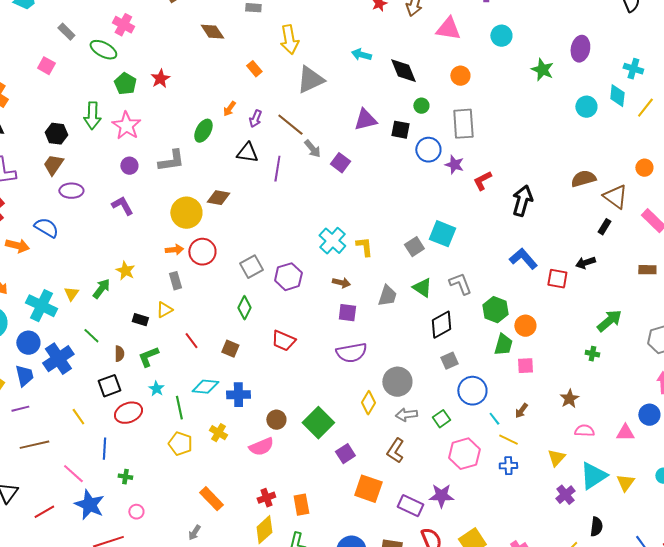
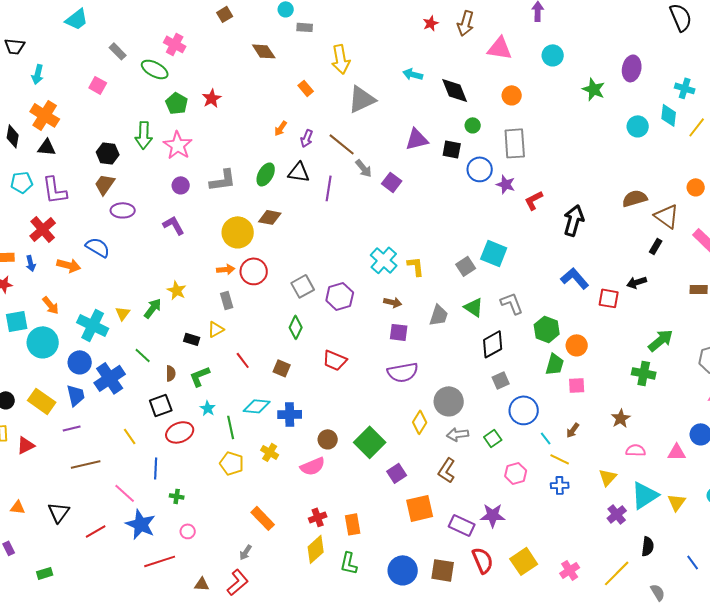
green ellipse: (203, 131) -> (266, 174), moved
green cross: (592, 354) -> (644, 373), size x1.6
pink hexagon: (464, 454) -> (516, 473), size x0.7
orange square: (368, 489) -> (420, 508), turned -32

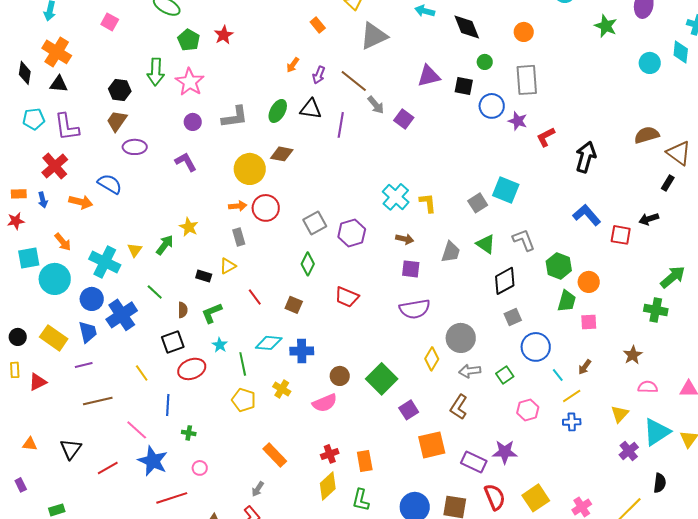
yellow line: (560, 459) -> (572, 396), turned -60

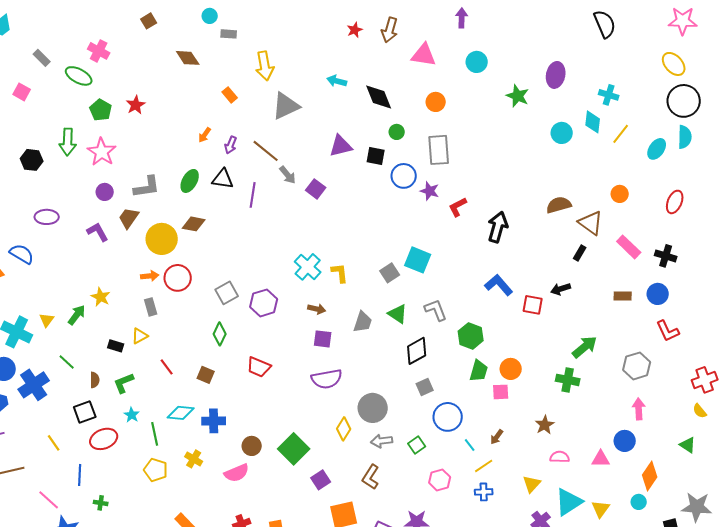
brown trapezoid: (117, 121) -> (129, 218), moved
orange circle: (589, 282) -> (511, 369), moved

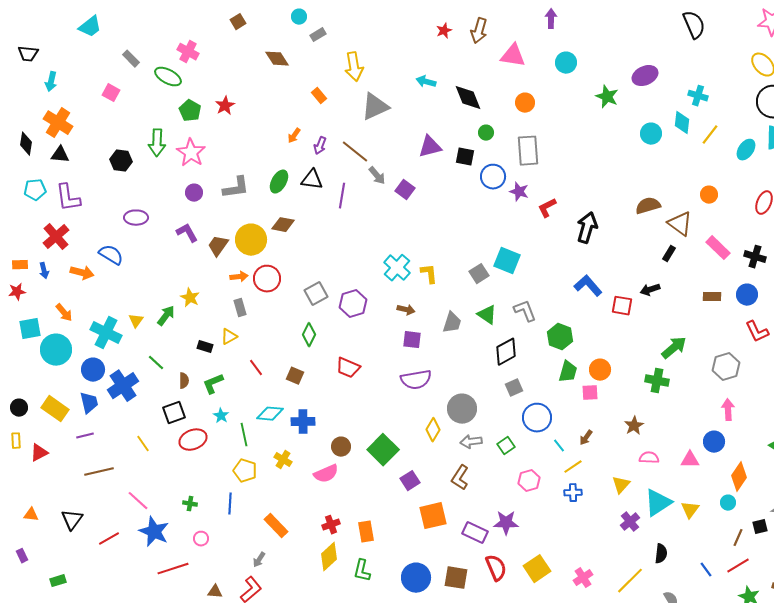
gray rectangle: (229, 34) -> (318, 35), turned -35
purple ellipse: (556, 75) -> (645, 76), turned 55
brown trapezoid: (129, 218) -> (218, 246), moved
blue line: (80, 475) -> (230, 504), moved

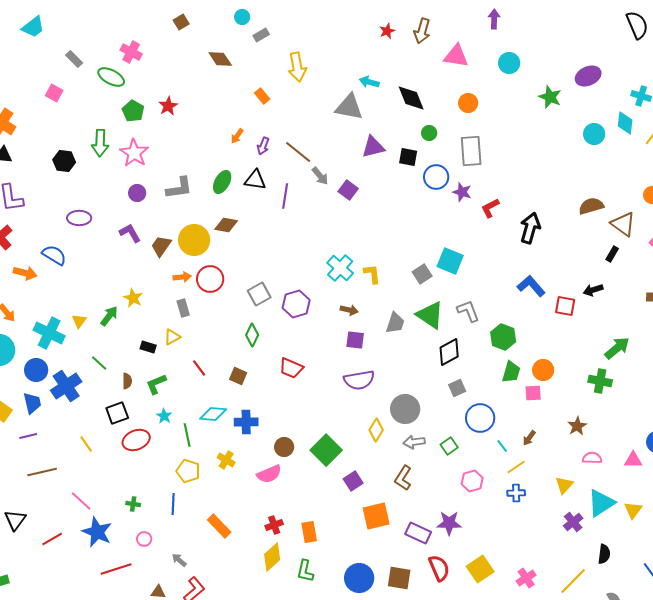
gray triangle: (375, 107) -> (349, 107), moved, turned 36
green triangle: (487, 315) -> (430, 315), size x1.4
gray arrow: (259, 560) -> (179, 560), moved, turned 98

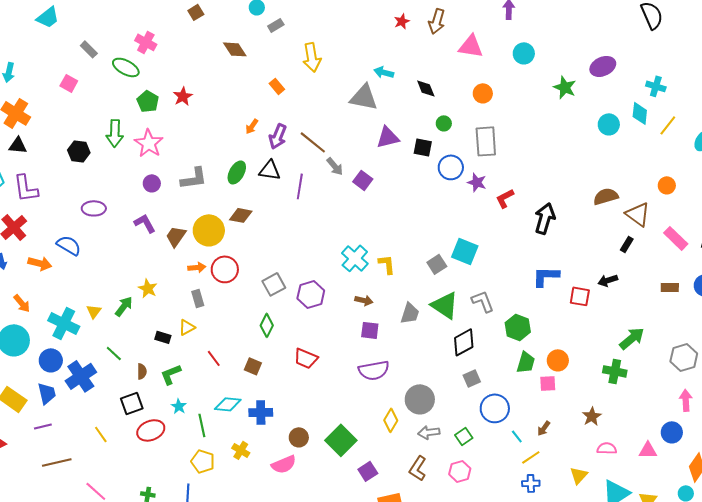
black diamond: (411, 98) -> (426, 88), size x0.7
purple arrow: (263, 146) -> (278, 136), size x1.4
blue L-shape: (531, 286) -> (546, 276), turned -48
pink hexagon: (472, 481) -> (460, 471), moved

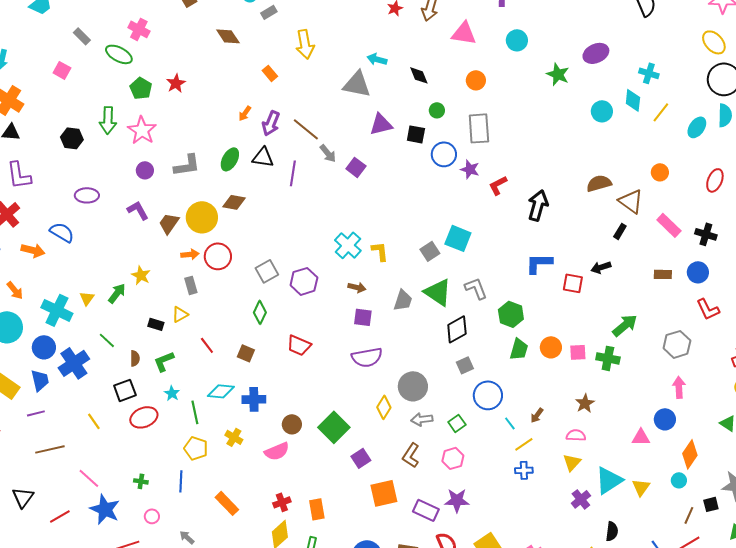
pink square: (548, 383) -> (578, 352), moved
pink semicircle: (607, 448) -> (576, 435), moved

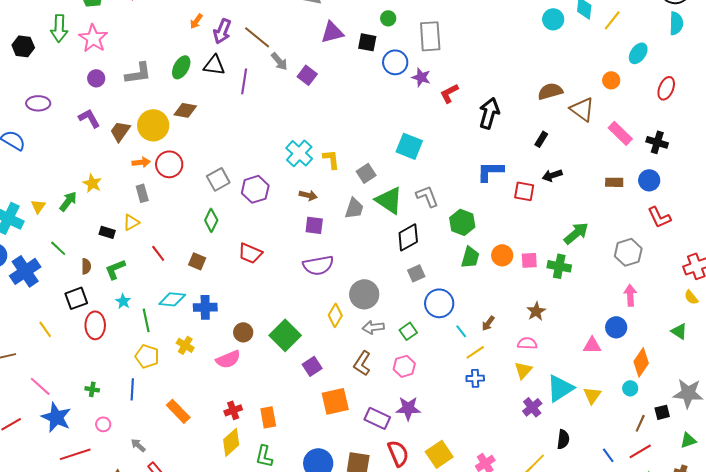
cyan ellipse: (697, 127) -> (638, 53), moved
black rectangle: (620, 231) -> (541, 139), moved
gray square: (430, 251) -> (366, 173), moved
red ellipse: (144, 417) -> (95, 325), turned -68

